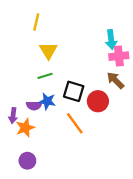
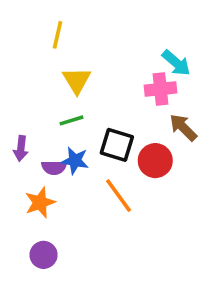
cyan arrow: (111, 40) -> (176, 63), turned -42
pink cross: (119, 56) -> (160, 89), moved
purple arrow: (13, 116) -> (21, 148), moved

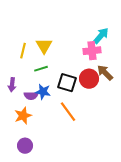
yellow line: (57, 35) -> (23, 51), moved
cyan arrow: (176, 63) -> (101, 36), turned -90
red circle: (155, 161) -> (89, 79), moved

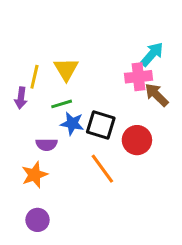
brown arrow: (105, 73) -> (157, 95), moved
red circle: (89, 79) -> (137, 140), moved
purple arrow: (12, 85) -> (21, 98), moved
blue star: (43, 92) -> (72, 123), moved

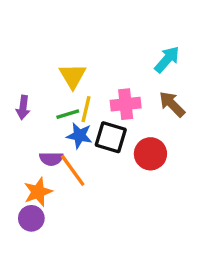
yellow line: (34, 77) -> (86, 109), moved
pink cross: (138, 77) -> (126, 104), moved
orange line: (102, 169) -> (73, 170), moved
purple circle: (38, 220) -> (31, 218), moved

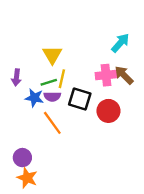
pink cross: (126, 104) -> (106, 75), moved
blue star: (79, 136) -> (34, 98), moved
purple semicircle: (51, 159) -> (52, 97), moved
orange star: (38, 192) -> (27, 178), moved, turned -30

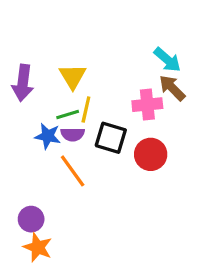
cyan arrow: (120, 43) -> (167, 60), turned 90
brown arrow: (124, 75) -> (172, 88), moved
purple arrow: (16, 77) -> (23, 83), moved, size x1.5

